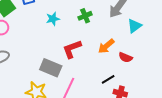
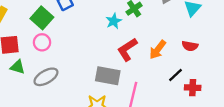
cyan star: (53, 19) -> (114, 21), moved
orange arrow: (106, 46) -> (158, 50), moved

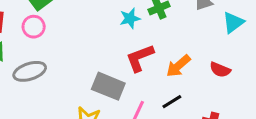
black line: (176, 75) -> (172, 102), moved

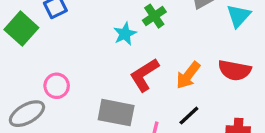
pink circle: (34, 27) -> (57, 86), moved
red semicircle: (220, 70) -> (235, 70), size x1.4

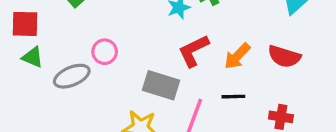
black line: (189, 116) -> (233, 97), turned 35

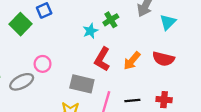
red L-shape: (193, 51) -> (102, 59), turned -30
black line: (233, 97) -> (132, 100), moved

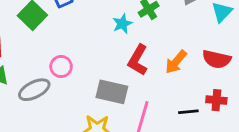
black line: (132, 100) -> (188, 112), moved
red cross: (164, 100) -> (216, 100), moved

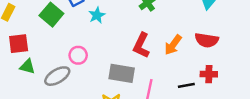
cyan star: (122, 24) -> (97, 15), moved

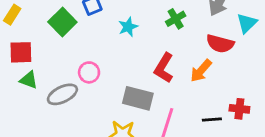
cyan star: (97, 15) -> (128, 27), moved
red semicircle: (207, 40) -> (220, 44), moved

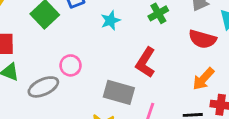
orange arrow: (201, 71) -> (203, 79), moved

